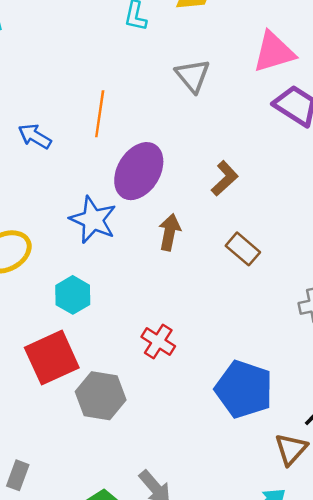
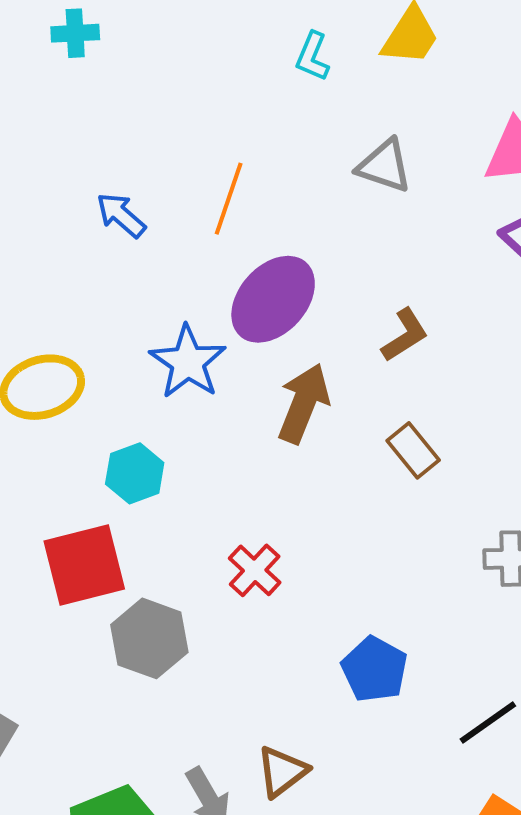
gray triangle: (193, 76) -> (384, 166), turned -42
brown arrow: (170, 232) -> (304, 403), size x1.4
blue pentagon: (244, 389) -> (375, 669), size x0.7
brown triangle: (291, 449) -> (282, 772), moved

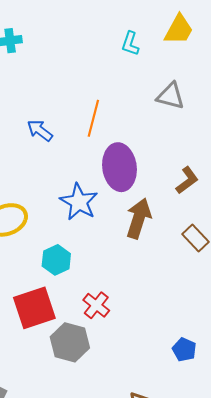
purple ellipse: (273, 299) -> (119, 167), turned -45
red cross: (255, 570) -> (96, 305), moved
blue pentagon: (375, 669) -> (184, 350), size x0.7

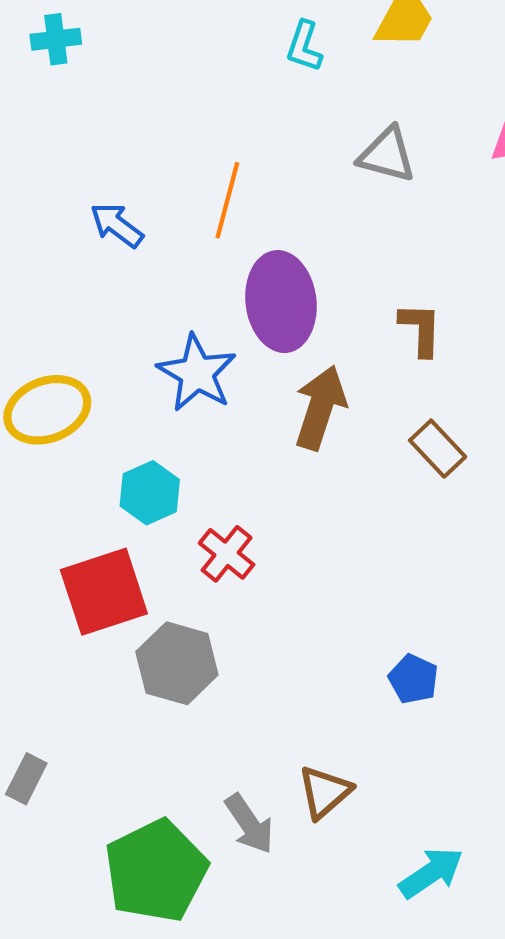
brown L-shape: (187, 180) -> (421, 329), turned -52
red cross: (96, 305) -> (227, 554), moved

